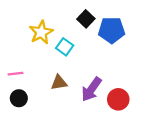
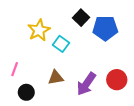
pink line: (15, 74) -> (15, 69), turned -64
black circle: (19, 98) -> (26, 92), moved
red circle: (118, 99) -> (117, 80), moved

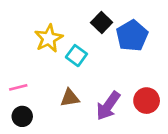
blue pentagon: (105, 28) -> (132, 36), turned -30
pink line: (15, 69) -> (18, 87), turned 56
black circle: (26, 92) -> (22, 116), moved

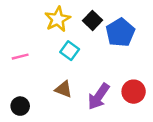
yellow star: (49, 38) -> (58, 19), moved
pink line: (18, 87) -> (20, 57), moved
brown triangle: (70, 98) -> (64, 89), turned 30

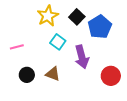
purple arrow: (99, 96) -> (82, 57), moved, turned -50
black circle: (20, 106) -> (27, 75), moved

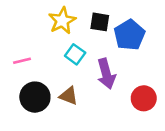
black square: (77, 17) -> (100, 22), turned -35
black circle: (27, 75) -> (35, 97), size x1.5

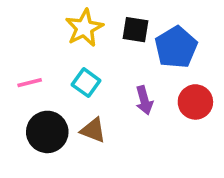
cyan square: (75, 54) -> (86, 83), moved
purple arrow: (106, 74) -> (144, 100), size x0.7
red circle: (144, 98) -> (195, 102), moved

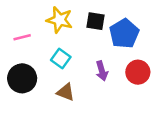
yellow star: (84, 28) -> (59, 20), turned -30
pink line: (30, 83) -> (22, 37), moved
black circle: (47, 132) -> (22, 78), moved

